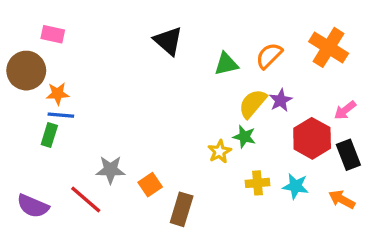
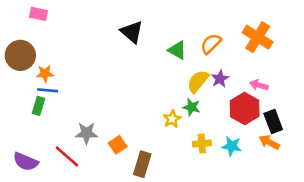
pink rectangle: (53, 34) -> (38, 14), moved
green triangle: (226, 64) -> (177, 50), turned 42
pink arrow: (345, 110) -> (259, 85), moved, turned 54
orange arrow: (342, 199) -> (269, 142), moved

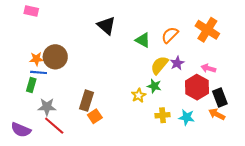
brown circle: (20, 55) -> (55, 57), moved
gray star: (86, 133) -> (47, 107), moved
brown rectangle: (142, 164) -> (86, 101), moved

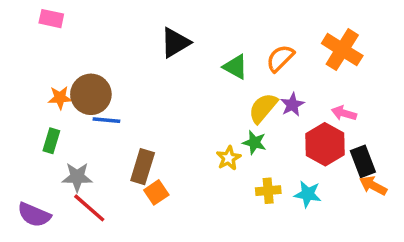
black triangle: (106, 26) -> (175, 43), turned 48
blue line: (39, 72) -> (106, 120), moved
orange arrow: (217, 114) -> (373, 186), moved

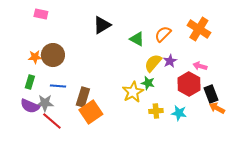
pink rectangle: (51, 19) -> (41, 14), moved
blue line: (106, 120) -> (58, 86), moved
yellow star: (229, 158) -> (133, 92), size x1.5
orange square: (156, 192) -> (91, 112), size x1.6
purple semicircle: (34, 215) -> (30, 106), moved

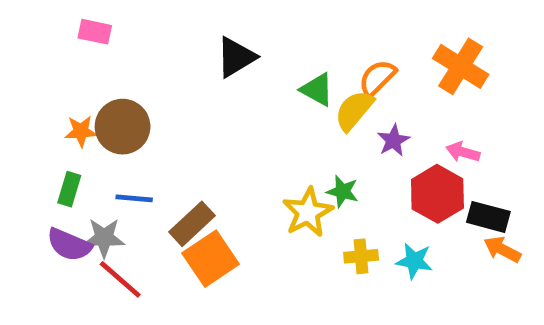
yellow semicircle: (153, 63) -> (354, 110), moved
black rectangle: (211, 94) -> (488, 217), turned -54
brown rectangle: (83, 97) -> (192, 224), turned 30

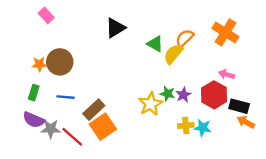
pink rectangle: (95, 32) -> (46, 15), turned 35
purple star: (393, 141) -> (183, 95), moved
gray star: (104, 238) -> (51, 129), moved
yellow cross: (361, 256) -> (186, 125), moved
red line: (120, 279) -> (72, 137), moved

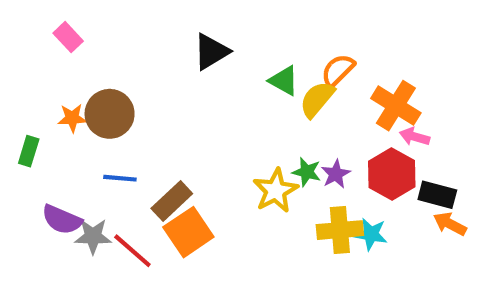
pink rectangle: (46, 15) -> (68, 37), moved
orange cross: (225, 32) -> (396, 106), moved
green rectangle: (34, 93) -> (29, 151), moved
yellow cross: (186, 125) -> (340, 230), size x1.5

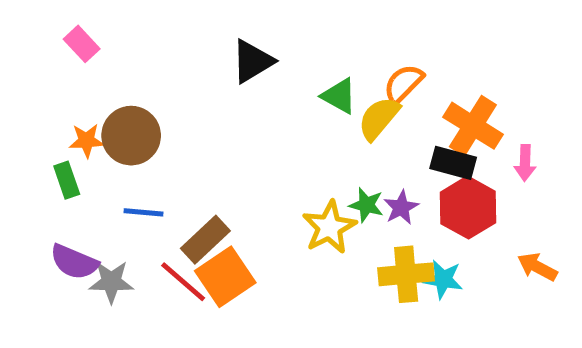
pink arrow: (415, 137) -> (525, 163), moved, turned -104
green rectangle: (29, 151) -> (67, 180), moved, turned -36
black rectangle: (437, 195) -> (453, 163), moved
red line: (132, 251) -> (183, 282), moved

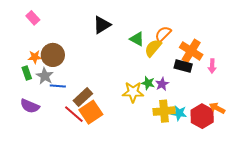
red hexagon: (468, 207) -> (202, 116), moved
yellow star: (329, 227) -> (133, 92), turned 30
gray star: (111, 282) -> (45, 76), moved, turned 30

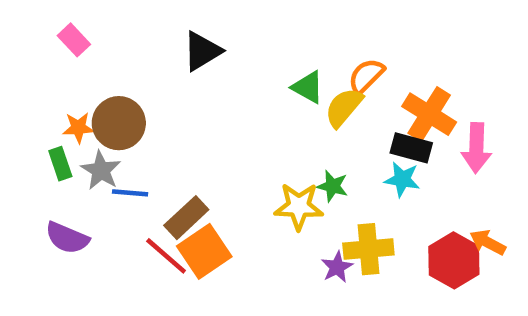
black triangle: (102, 25) -> (202, 51), moved
pink arrow: (212, 66) -> (476, 148), size x1.5
purple star: (162, 84) -> (337, 267), moved
cyan star: (179, 113) -> (402, 179), moved

